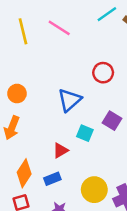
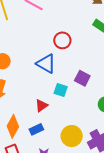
red circle: (103, 73) -> (62, 40), moved
blue triangle: (70, 100) -> (46, 64), turned -45

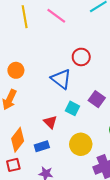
red triangle: (41, 106) -> (50, 122), turned -48
yellow circle: (72, 136) -> (81, 144), moved

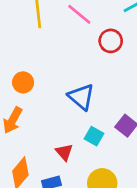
red circle: (81, 57) -> (111, 41), moved

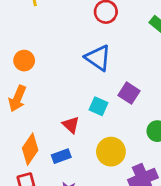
blue triangle: (81, 97) -> (98, 58), moved

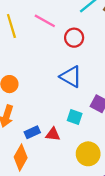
red triangle: (71, 125) -> (53, 134), turned -32
blue rectangle: (61, 156) -> (32, 132), moved

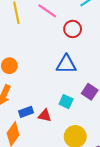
blue triangle: (71, 77) -> (66, 64), turned -35

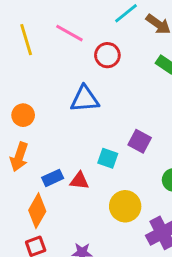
blue triangle: (66, 64) -> (85, 99), moved

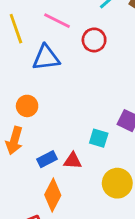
blue triangle: (85, 99) -> (46, 58), moved
orange circle: (23, 115) -> (27, 106), moved
orange diamond: (37, 211) -> (53, 195), moved

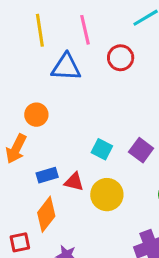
pink line: (57, 21) -> (85, 30), turned 40
cyan square: (99, 138) -> (102, 149), moved
yellow circle: (117, 183) -> (107, 195), moved

